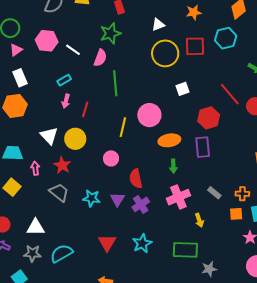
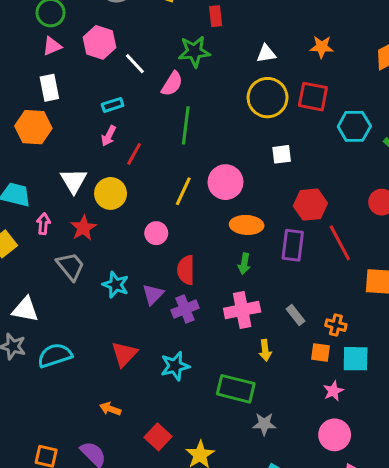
cyan hexagon: (226, 38) -> (354, 126), moved
red line: (230, 94) -> (340, 243), moved

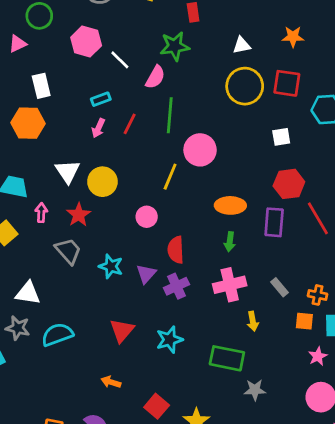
pink triangle: (52, 46) -> (18, 44), moved
red line: (134, 154) -> (130, 124), moved
white square: (282, 154) -> (281, 137), moved
pink circle: (225, 182) -> (200, 150), moved

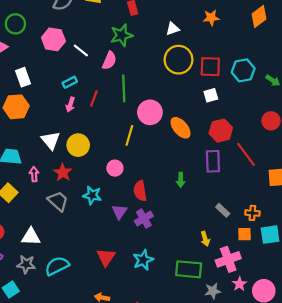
red square: (287, 83) -> (210, 67), moved
orange ellipse: (230, 205) -> (181, 128), moved, turned 55
cyan star: (111, 266) -> (92, 195), moved
pink cross: (230, 285) -> (228, 259), moved
pink star: (318, 356) -> (239, 284), moved

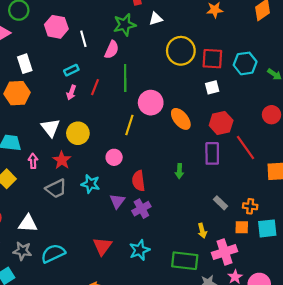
white triangle: (173, 29) -> (156, 19), moved
white line: (81, 51) -> (83, 39), turned 35
gray trapezoid: (58, 201) -> (56, 189), turned 110

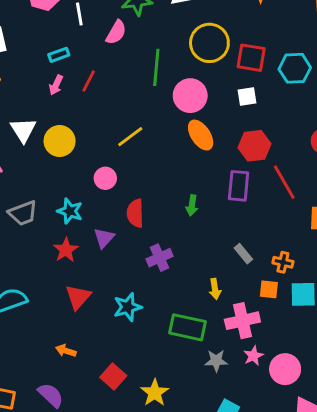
green line: (125, 78) -> (156, 67), moved
pink circle: (151, 103) -> (190, 96), moved
yellow line: (129, 125) -> (130, 137), turned 30
red star: (62, 160) -> (66, 250), moved
purple cross: (141, 209) -> (160, 258), moved

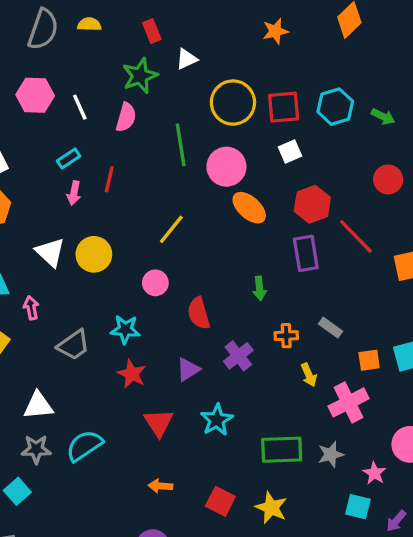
purple triangle: (104, 238) -> (188, 370), moved, turned 30
orange cross: (283, 262) -> (286, 336), moved
green rectangle: (187, 327) -> (282, 450), moved
pink star: (253, 356) -> (374, 473), moved

